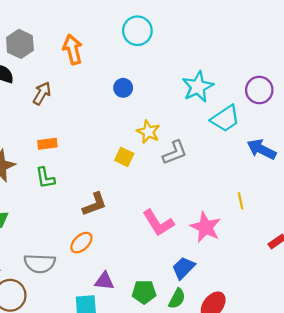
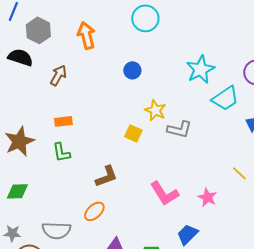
gray L-shape: (175, 153) -> (179, 129), turned 35
yellow line: (241, 201) -> (239, 173), turned -35
pink star: (205, 227) -> (207, 197), size x0.7

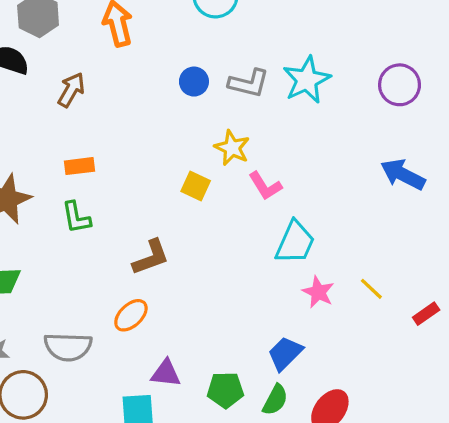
cyan trapezoid: (225, 98) -> (295, 242), moved, turned -32
gray L-shape: (179, 129) -> (249, 83), moved
yellow line: (239, 173) -> (371, 289), moved
pink L-shape: (164, 193) -> (265, 186), moved, size x0.7

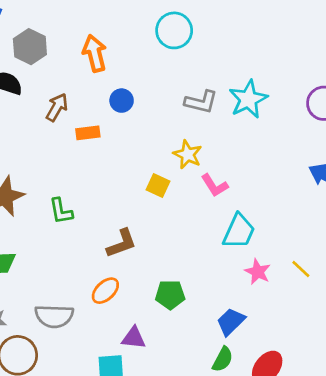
blue circle: (194, 82) -> (122, 101), moved
orange rectangle: (80, 166) -> (88, 133), moved
green pentagon: (225, 390) -> (170, 295), moved

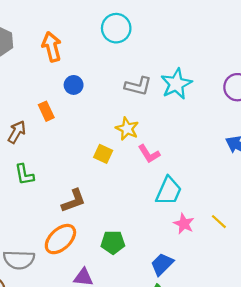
brown arrow: (57, 107) -> (17, 132), moved
orange rectangle: (88, 133) -> (46, 111), turned 72
orange ellipse: (105, 291) -> (60, 239), size x1.4

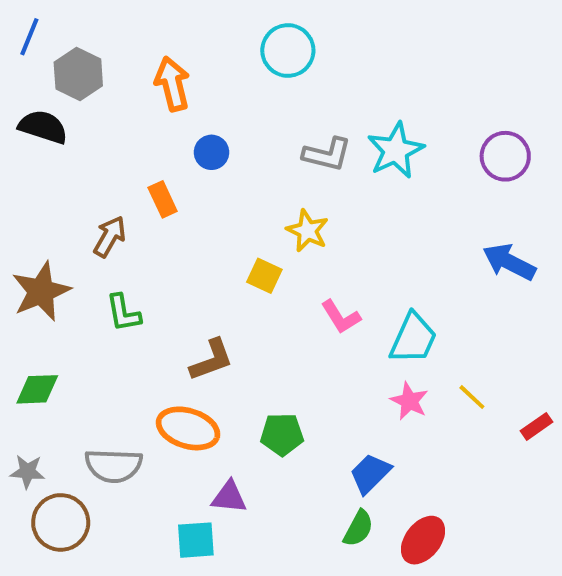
pink L-shape: (149, 154) -> (341, 317), moved
cyan trapezoid: (169, 191) -> (413, 338), moved
orange ellipse: (60, 239) -> (188, 428), turned 60

